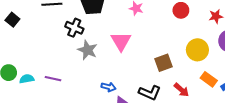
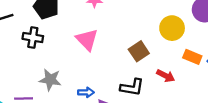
gray star: (88, 50) -> (50, 80), moved

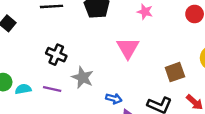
black cross: (33, 38) -> (56, 55), moved

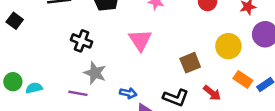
black cross: (56, 55) -> (82, 41), moved
purple line: (52, 89) -> (78, 93), moved

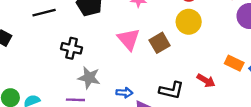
yellow circle: (228, 46) -> (189, 22), moved
brown square: (190, 63) -> (160, 43), moved

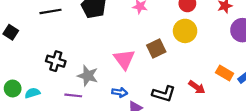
pink triangle: (129, 39) -> (124, 59), moved
black cross: (72, 48) -> (56, 61), moved

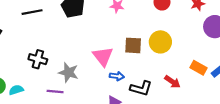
yellow circle: (185, 31) -> (160, 42), moved
brown square: (156, 48) -> (133, 45), turned 30
blue arrow: (120, 92) -> (117, 76), moved

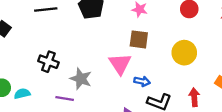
brown square: (133, 45) -> (139, 39), moved
blue arrow: (117, 76) -> (142, 81), moved
red arrow: (172, 82) -> (194, 97), turned -133

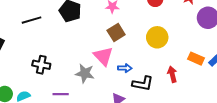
brown square: (139, 39) -> (116, 32), turned -30
gray star: (81, 79) -> (85, 73), moved

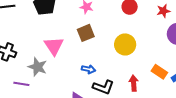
pink triangle: (103, 56) -> (54, 46), moved
gray star: (85, 73) -> (37, 67), moved

